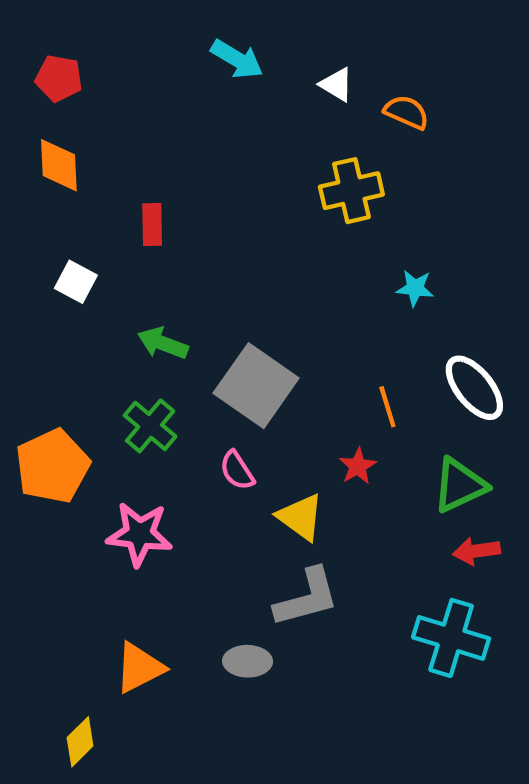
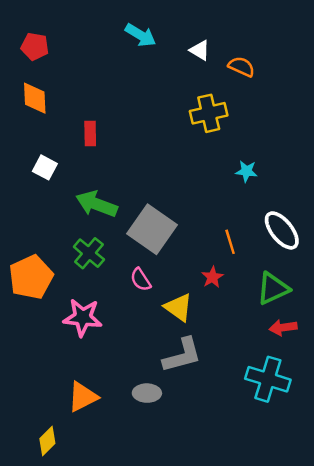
green arrow: (163, 343) -> (97, 204), size x1.4

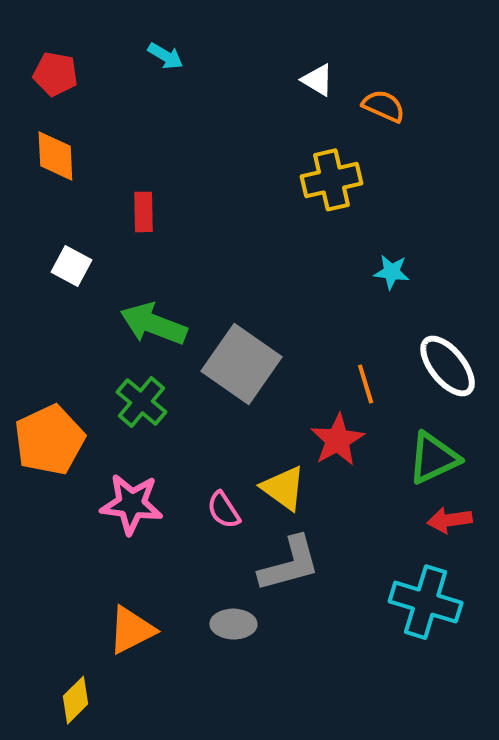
cyan arrow: (141, 35) -> (165, 56), moved, size x0.7
red star: (212, 277) -> (338, 440), size x1.5
pink semicircle: (141, 280) -> (223, 510), moved

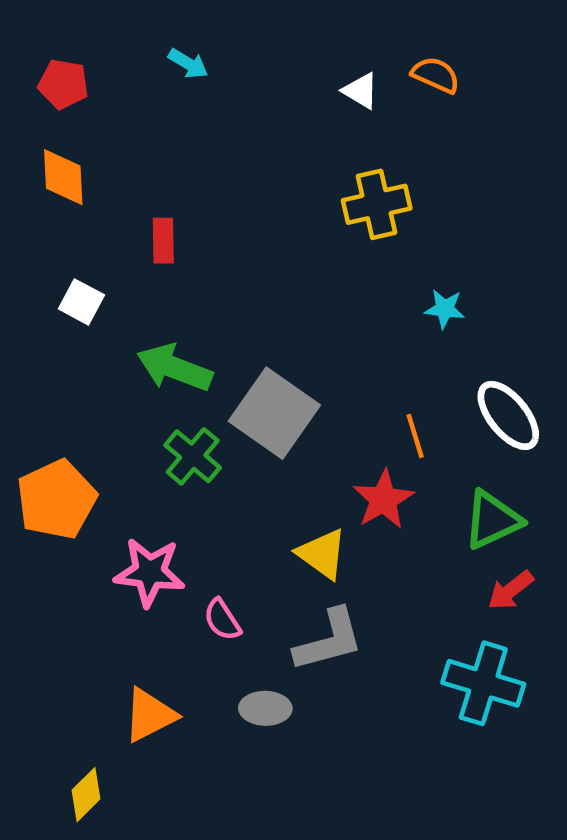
orange semicircle: (384, 106) -> (436, 75), moved
green cross: (141, 402) -> (193, 456), moved
pink semicircle: (223, 510) -> (222, 620), moved
red arrow: (450, 520) -> (511, 590), turned -30

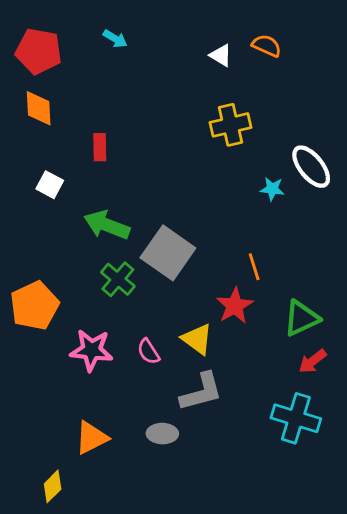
red pentagon: (63, 84) -> (39, 51), size x1.5
white ellipse: (508, 415) -> (311, 167), moved
pink semicircle: (222, 620) -> (148, 352), moved

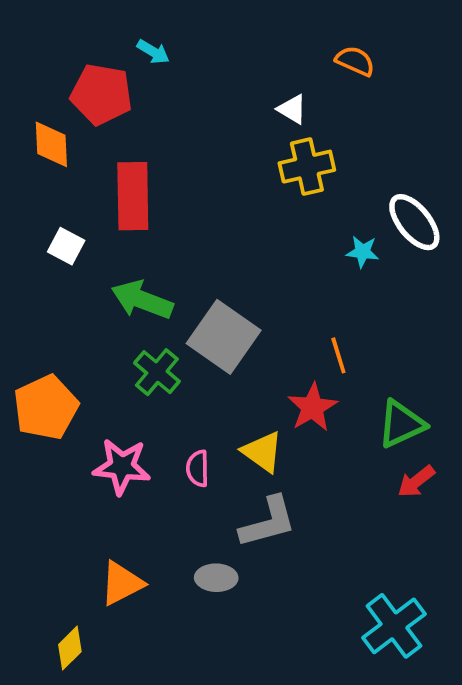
red pentagon: (39, 51) -> (101, 94), moved
white triangle: (221, 55) -> (292, 109), moved
red rectangle: (100, 147) -> (133, 196), size x1.8
pink semicircle: (148, 352) -> (198, 468), turned 32
cyan cross: (296, 418) -> (394, 626), moved, turned 36

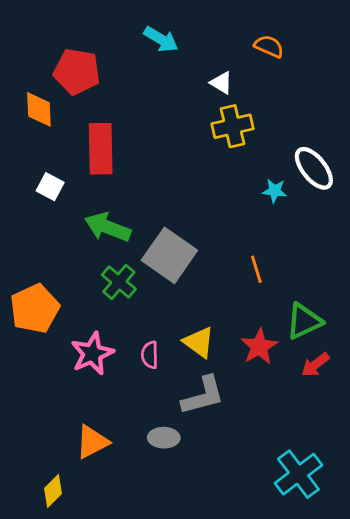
cyan arrow: (153, 52) -> (161, 39), moved, size x1.4
red star: (312, 407) -> (259, 346), moved
pink star: (122, 467) -> (92, 353), turned -30

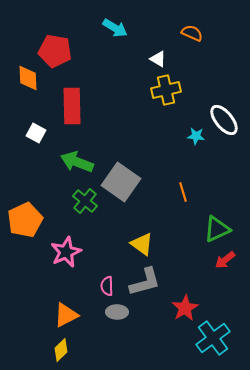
red star: (259, 346) -> (185, 308), moved
pink semicircle: (150, 355) -> (107, 286), moved
yellow diamond: (53, 491) -> (61, 350), moved

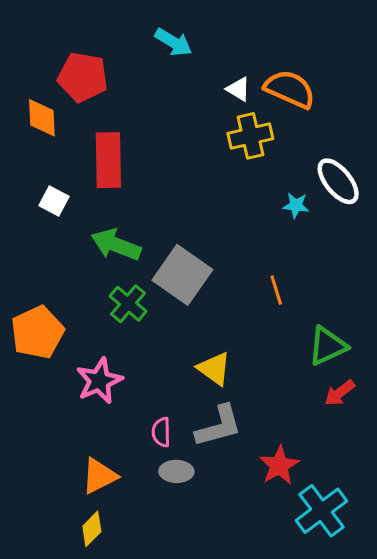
orange semicircle: (192, 33) -> (290, 89), moved, size x1.6

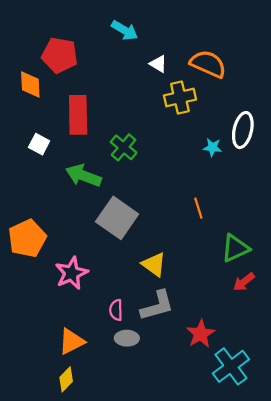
white triangle: (238, 89) -> (158, 64), moved
white ellipse: (338, 181) -> (243, 130), turned 52
gray square: (182, 275) -> (117, 218), moved
green cross: (128, 304) -> (124, 147), moved

